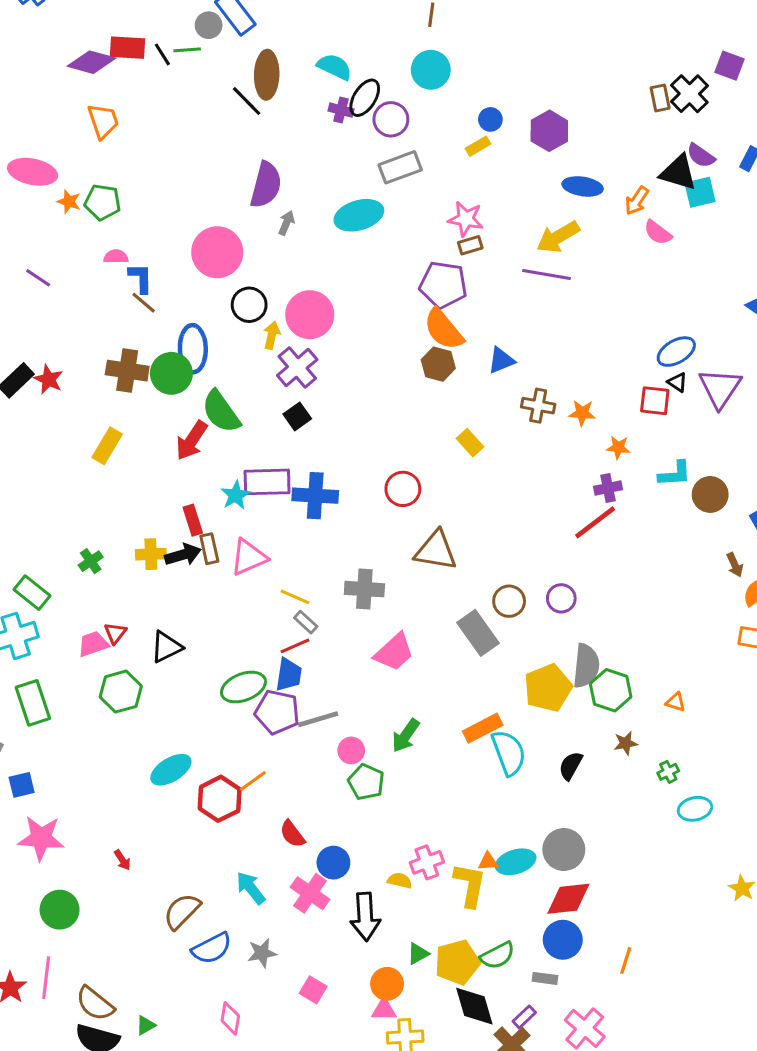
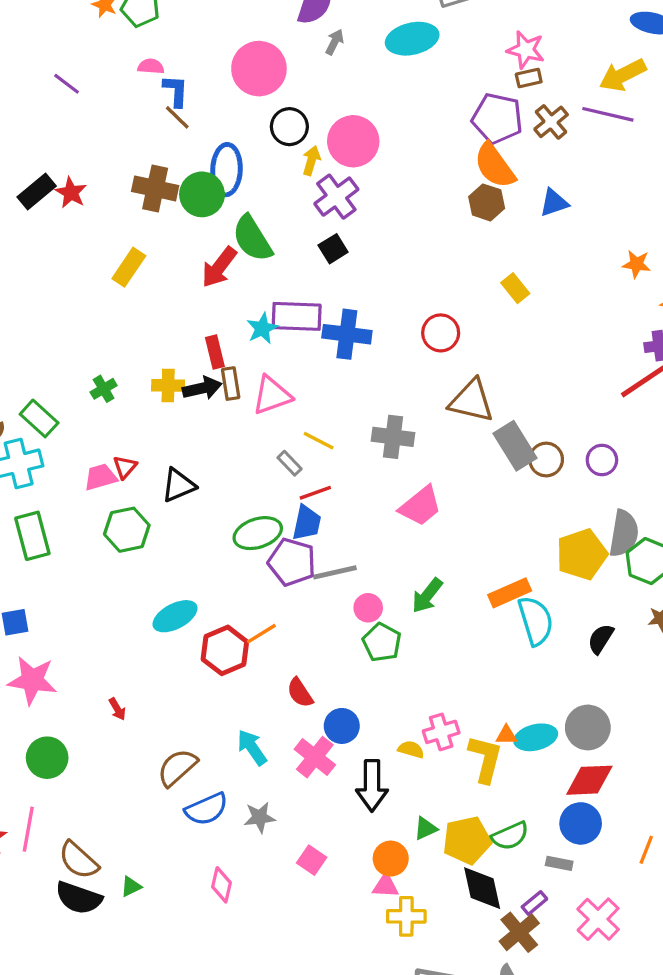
brown cross: (538, 406) -> (551, 122), moved, turned 36
gray rectangle: (306, 622) -> (290, 463), moved
gray rectangle: (478, 633) -> (515, 446), moved

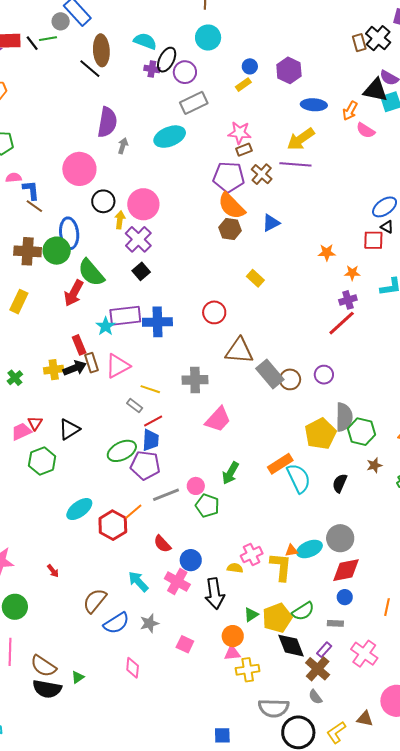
gray line: (335, 572) -> (166, 495), moved
blue circle: (581, 823) -> (345, 597), size x0.6

